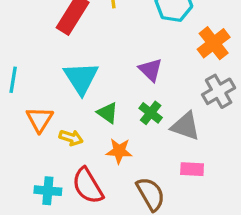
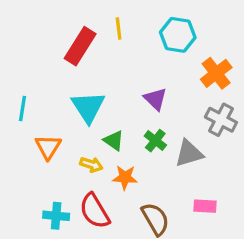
gray cross: (219, 91) -> (221, 120), turned -32
gray triangle: (185, 126) -> (189, 153), turned -36
yellow arrow: (71, 138) -> (91, 165), moved
pink rectangle: (192, 169) -> (205, 206), moved

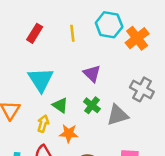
yellow line: (119, 29) -> (72, 33), moved
red rectangle: (80, 46) -> (35, 33), size x0.7
orange cross: (216, 73) -> (137, 38), moved
yellow arrow: (91, 165) -> (43, 124), turned -91

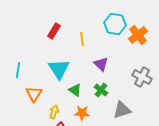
yellow line: (72, 33) -> (82, 39), moved
gray triangle: (118, 115) -> (122, 110), moved
yellow arrow: (43, 124) -> (54, 112), moved

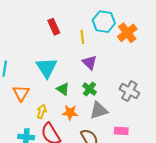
red rectangle: (54, 31) -> (54, 27), moved, turned -56
yellow line: (82, 39) -> (82, 37), moved
gray cross: (142, 77) -> (129, 91), moved
gray triangle: (122, 110) -> (99, 110), moved

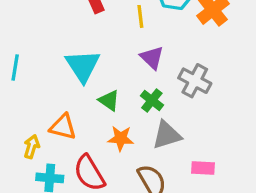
gray cross: (129, 91) -> (195, 81), moved
orange triangle: (21, 93) -> (63, 127), moved, turned -48
yellow arrow: (42, 111) -> (32, 147), moved

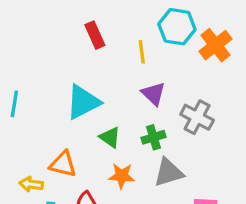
cyan triangle: (83, 66) -> (83, 102), turned 36
green cross: (152, 100) -> (153, 137), turned 35
yellow arrow: (32, 147) -> (31, 184), turned -100

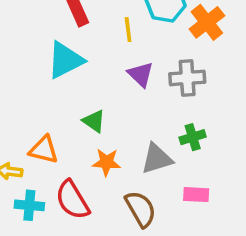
cyan triangle: (83, 102) -> (65, 60), moved
gray cross: (197, 117) -> (187, 78), moved, turned -32
green cross: (153, 137) -> (193, 137), moved

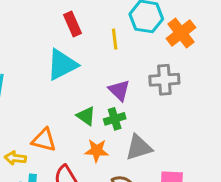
purple triangle: (141, 74) -> (119, 90), moved
green cross: (193, 137) -> (115, 119), moved

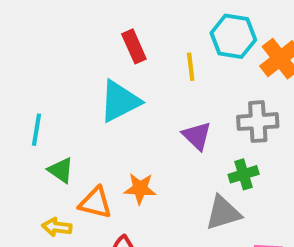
green triangle: (86, 116) -> (61, 170), moved
green cross: (115, 119) -> (244, 174), moved
orange star: (97, 151) -> (140, 189), moved

